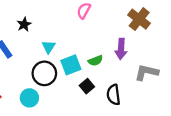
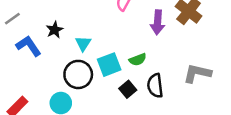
black star: (24, 24) -> (55, 30), moved
purple arrow: (121, 49) -> (158, 22), moved
black semicircle: (114, 95) -> (155, 86), moved

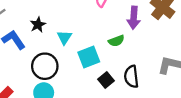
green semicircle: (138, 60) -> (116, 41), moved
black circle: (78, 74) -> (45, 66), moved

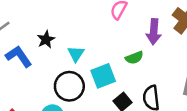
black circle: (45, 66) -> (69, 86), moved

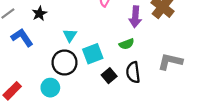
black star: (46, 39) -> (39, 14), moved
green semicircle: (134, 58) -> (127, 44), moved

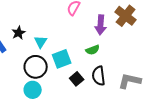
black star: (39, 14) -> (19, 33), moved
gray L-shape: (170, 61) -> (130, 81), moved
cyan circle: (50, 88) -> (33, 90), moved

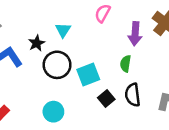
cyan triangle: (41, 42) -> (63, 30), moved
green semicircle: (93, 50) -> (125, 64), turned 120
black circle: (36, 67) -> (57, 65), moved

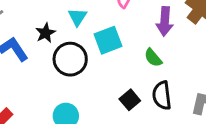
green semicircle: (125, 64) -> (153, 58), turned -49
cyan square: (88, 74) -> (108, 40), moved

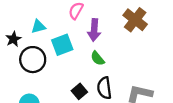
cyan triangle: (77, 17) -> (38, 27), turned 42
purple arrow: (165, 21) -> (94, 30), moved

